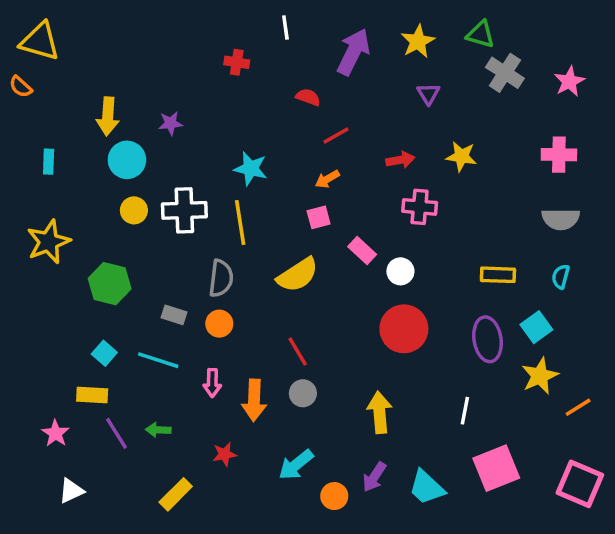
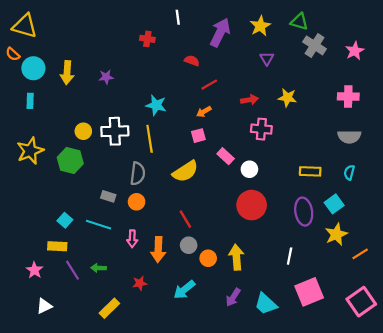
cyan circle: (127, 160) -> (33, 68), moved
green hexagon: (110, 284) -> (70, 161), moved
pink square: (580, 484) -> (361, 302), turned 32
orange circle: (334, 496) -> (208, 258), moved

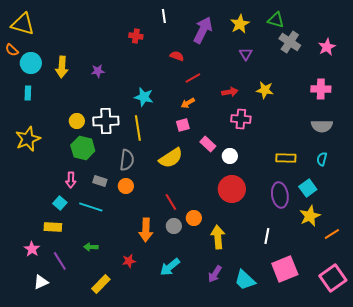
green hexagon: (70, 161) -> (83, 148), moved
pink arrow: (132, 239) -> (71, 180), moved
orange circle: (208, 258) -> (194, 218), moved
purple line: (72, 270) -> (60, 261), moved

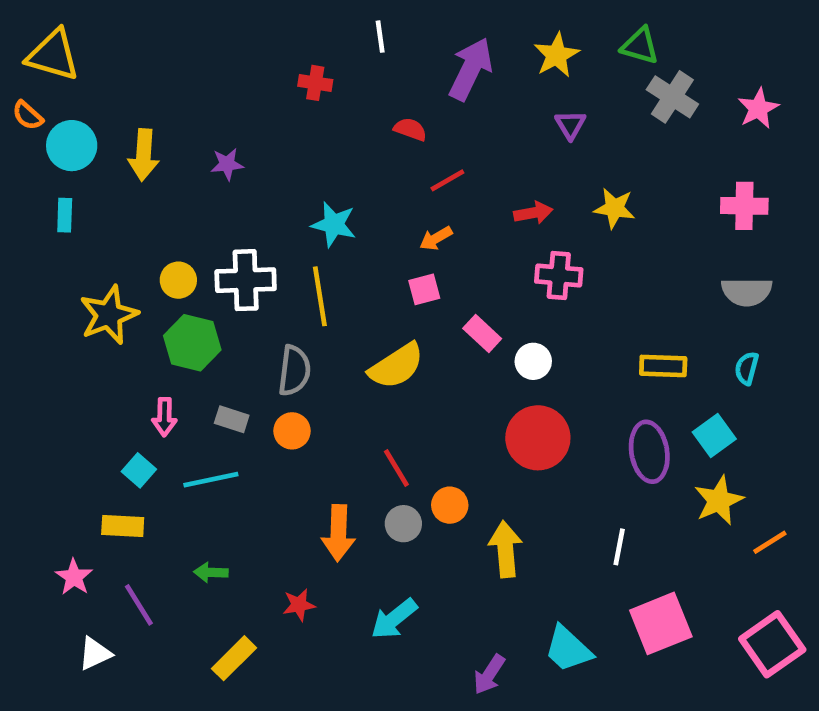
yellow star: (28, 139) -> (109, 315), moved
cyan line: (91, 207) -> (211, 480), turned -30
purple arrow: (215, 274) -> (489, 674), moved

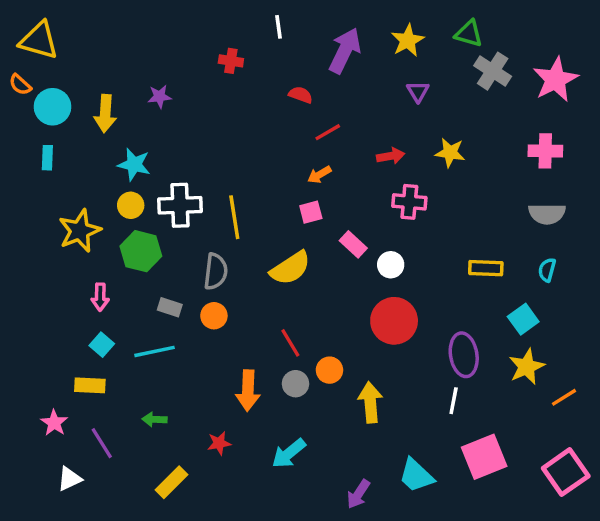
pink star: (758, 108) -> (555, 80), size x1.5
purple star: (227, 164) -> (160, 97), moved
cyan star: (334, 224) -> (134, 164), moved
pink arrow: (164, 417) -> (100, 297), moved
purple ellipse: (649, 452) -> (464, 355), moved

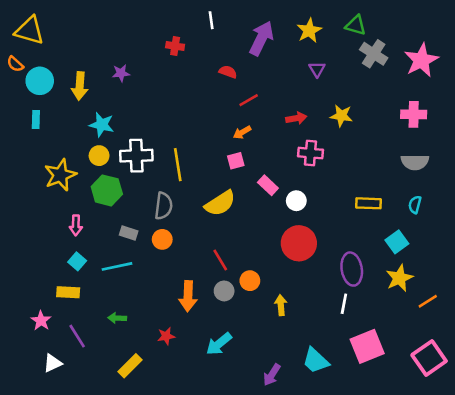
yellow arrow: (370, 402) -> (281, 305), size x0.7

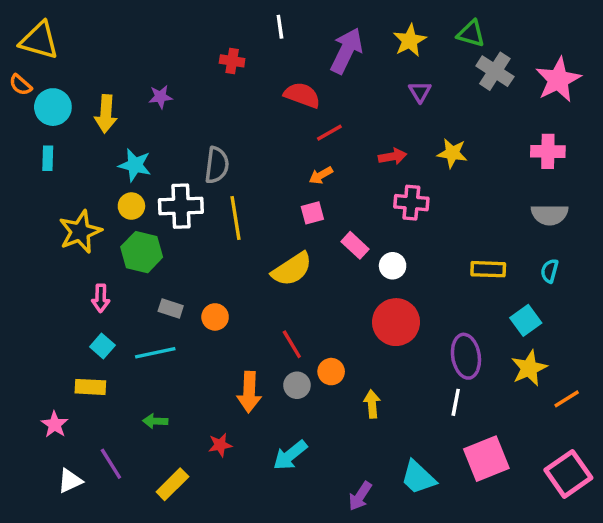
red semicircle: (228, 72) -> (302, 95), size x1.5
gray semicircle: (163, 206) -> (217, 165), moved
purple line: (77, 336) -> (111, 464), moved

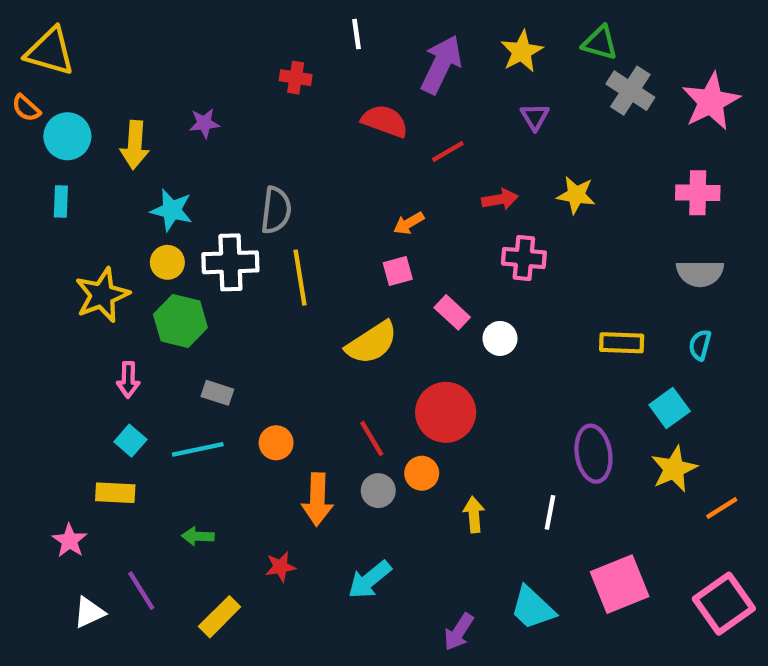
red line: (329, 133) -> (448, 151), moved
orange circle: (215, 317) -> (276, 443), moved
red circle: (396, 322) -> (446, 412), moved
white line: (456, 402) -> (550, 512), moved

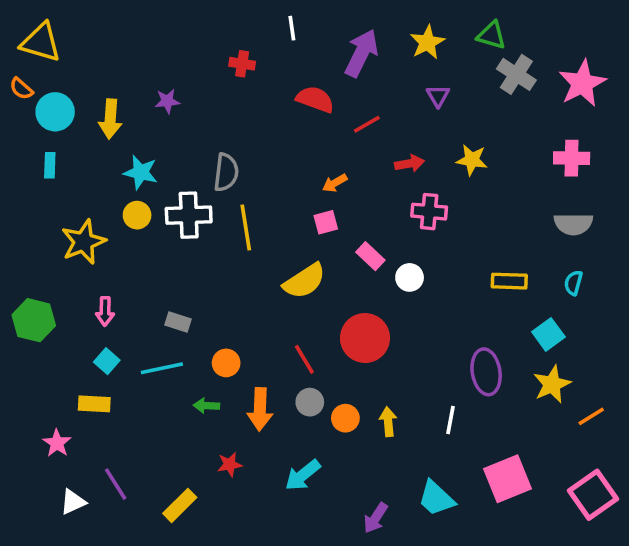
green hexagon: (180, 321) -> (34, 320), moved
orange circle: (422, 473) -> (345, 418), moved
green arrow: (198, 536) -> (206, 406), moved

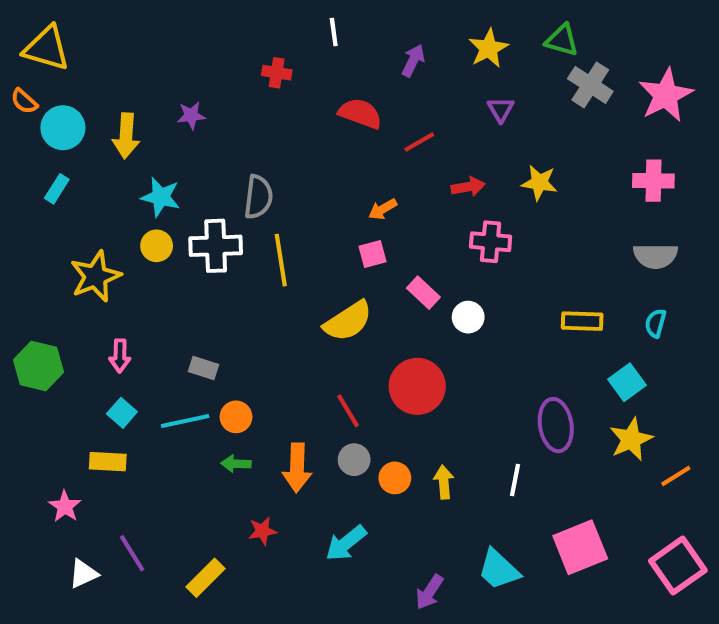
purple arrow: (361, 53) -> (413, 61), size x0.6
cyan rectangle: (50, 165) -> (57, 189), turned 30
orange circle: (226, 363) -> (236, 417), moved

